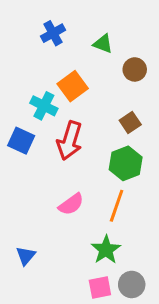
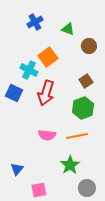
pink semicircle: (71, 204) -> (47, 135), turned 42
orange line: (117, 206) -> (77, 136), turned 60
pink square: (100, 288) -> (39, 190), moved

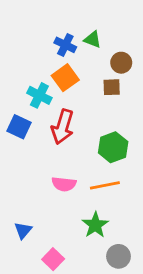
blue cross: (35, 22) -> (65, 45), moved, turned -35
brown square: (86, 81) -> (112, 87), moved, turned 32
pink square: (39, 190) -> (53, 259), turned -35

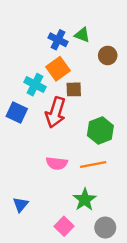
brown square: (112, 87) -> (74, 89), moved
pink square: (53, 259) -> (64, 226), moved

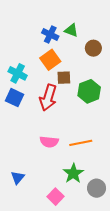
cyan cross: (35, 85) -> (18, 73), moved
green hexagon: (100, 131) -> (89, 91), moved
gray circle: (105, 228) -> (97, 188), moved

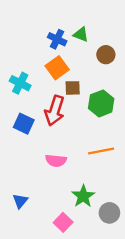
blue square: (14, 98) -> (24, 124), moved
orange line: (81, 143) -> (101, 151), moved

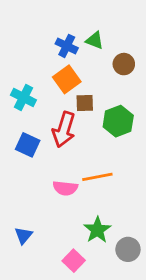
orange line: (101, 151) -> (97, 177), moved

